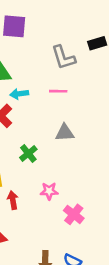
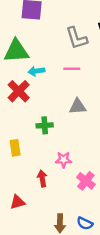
green cross: (28, 153) -> (45, 125), turned 35
red arrow: (13, 200) -> (42, 179), moved

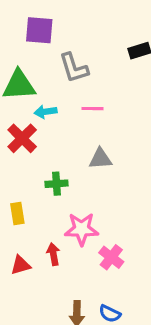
gray L-shape: (76, 38) -> (74, 68), moved
pink star: (64, 160) -> (82, 229), size x1.5
red triangle: (17, 202) -> (21, 265), moved

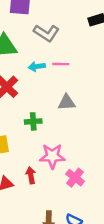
gray L-shape: (74, 68) -> (46, 33), turned -40
cyan arrow: (46, 112) -> (37, 66), moved

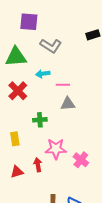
pink line: (61, 64) -> (63, 85), moved
pink cross: (75, 178) -> (81, 160), moved

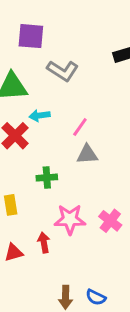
cyan arrow: (43, 74) -> (40, 115), moved
pink line: (63, 85) -> (80, 127), turned -56
pink cross: (81, 160) -> (110, 221), moved

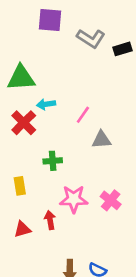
purple square: (31, 36) -> (50, 20), moved
gray L-shape: (63, 71) -> (91, 38), moved
gray triangle: (87, 154) -> (101, 140), moved

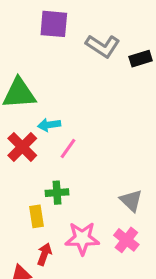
pink line: (83, 115) -> (68, 148), moved
gray triangle: (101, 140) -> (131, 201), moved, turned 48
yellow rectangle: (20, 186) -> (36, 216), moved
red arrow: (50, 220) -> (44, 254), moved, turned 30

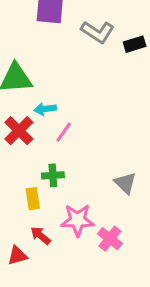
pink cross: (126, 240) -> (110, 239), moved
red arrow: (44, 254) -> (40, 236), turned -70

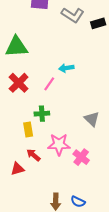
cyan arrow: (45, 109) -> (66, 68), moved

